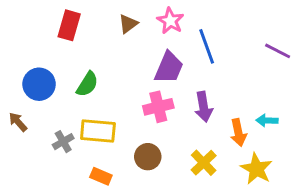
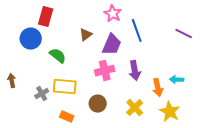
brown triangle: (128, 24) -> (86, 35), moved
blue circle: (39, 84) -> (31, 39), moved
green semicircle: (87, 84) -> (58, 56), turned -84
brown arrow: (18, 122) -> (12, 81), turned 32

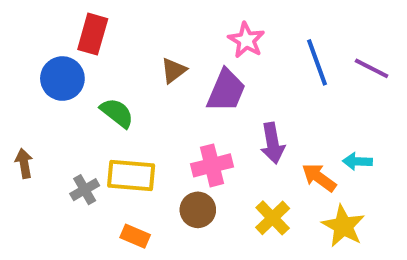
pink star: (113, 14) -> (246, 40), moved
blue line: (137, 31) -> (317, 62), moved
pink cross: (105, 71) -> (212, 165), moved
orange arrow: (158, 88) -> (319, 178), turned 138

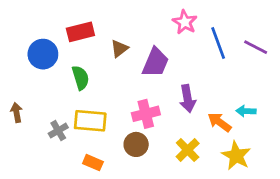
red rectangle: (93, 34) -> (80, 32), moved, turned 60
pink star: (246, 40) -> (185, 22), moved
green semicircle: (117, 113) -> (80, 78), turned 35

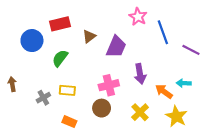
purple line: (256, 47) -> (191, 50), moved
green semicircle: (80, 78) -> (60, 58), turned -126
yellow rectangle: (90, 121) -> (67, 90), size x0.7

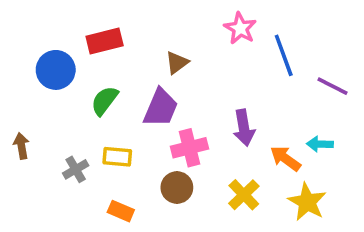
brown triangle: (89, 36) -> (177, 63), moved
purple trapezoid: (116, 47) -> (161, 108), moved

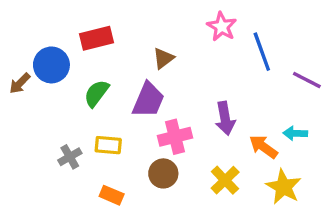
brown arrow: (21, 146) -> (20, 83), moved, turned -125

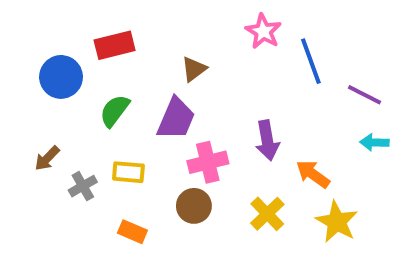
brown arrow: (20, 83) -> (47, 158), moved
cyan arrow: (295, 133) -> (374, 142), moved

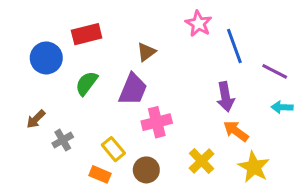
purple arrow: (267, 140) -> (225, 97), moved
yellow rectangle: (128, 172) -> (113, 149), moved, turned 45
brown circle: (194, 206) -> (146, 170), moved

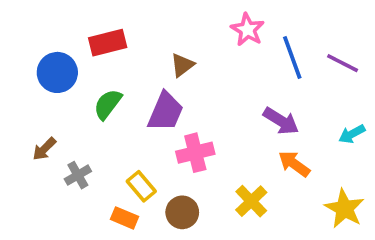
purple line: (275, 71) -> (343, 63), moved
purple arrow: (225, 97) -> (281, 121), turned -48
cyan arrow: (282, 107) -> (352, 134), turned -30
yellow star: (254, 167) -> (344, 209), moved

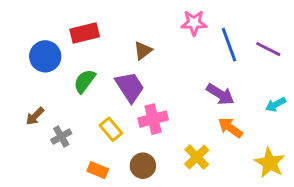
pink star: (247, 30) -> (194, 23), turned -30
purple trapezoid: (165, 112) -> (130, 87), turned -56
yellow rectangle: (141, 186) -> (111, 129), moved

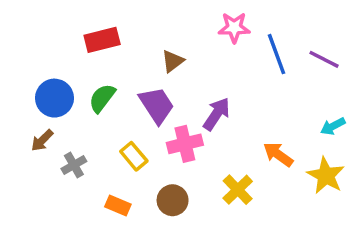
blue circle: (45, 56) -> (55, 98), moved
purple arrow: (220, 94) -> (217, 114), moved, turned -88
yellow star: (270, 163) -> (326, 176), moved

